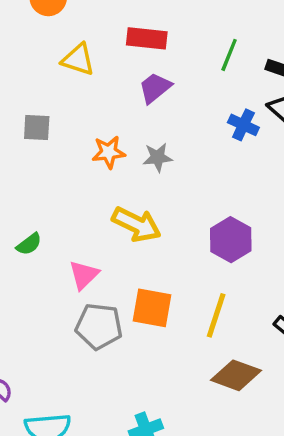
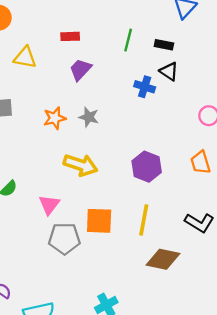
red rectangle: (147, 38) -> (70, 36), size x0.7
gray star: (158, 157) -> (89, 117), turned 30

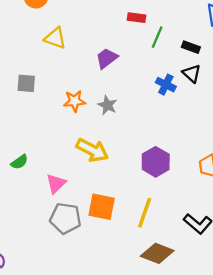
red rectangle: (70, 36) -> (137, 18), moved

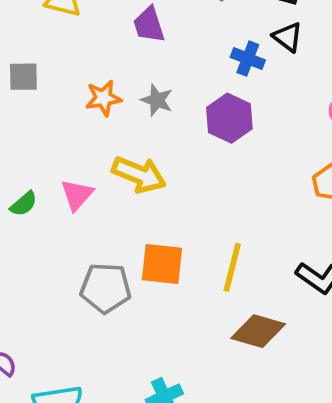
purple trapezoid: (107, 58) -> (149, 25), turned -65
purple hexagon: (156, 162) -> (229, 118), moved
pink triangle: (56, 183) -> (77, 195), moved

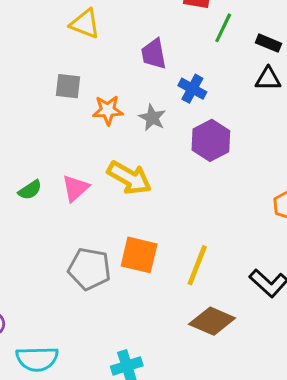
black triangle: (288, 37) -> (268, 79), turned -44
blue cross: (248, 59) -> (192, 89), moved
gray square: (23, 77) -> (68, 86), moved

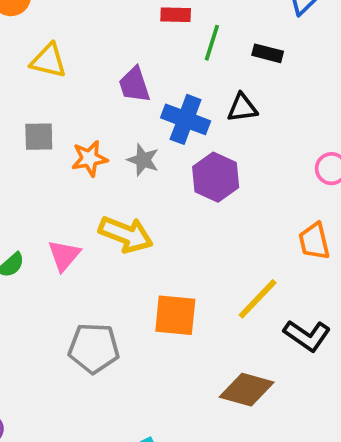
black triangle: (268, 79) -> (242, 108), moved
blue cross: (192, 89) -> (186, 119), size x1.4
orange square: (139, 255) -> (175, 315), moved
yellow line: (197, 265) -> (258, 299), moved, turned 30

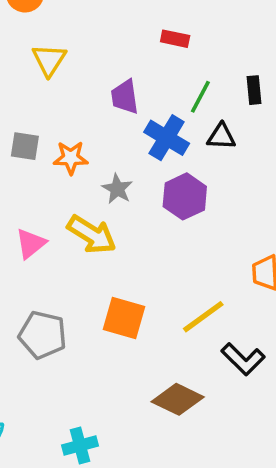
green line: (212, 43) -> (200, 97), moved
black rectangle: (268, 53) -> (254, 90), turned 60
yellow triangle: (49, 61) -> (49, 60), turned 39
gray square: (39, 137) -> (25, 146), moved
gray star: (143, 160) -> (117, 189), moved

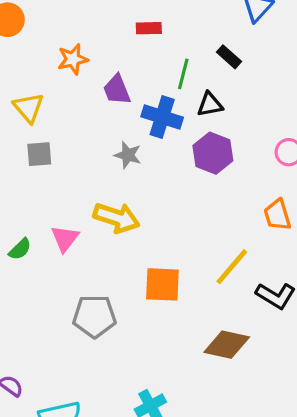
yellow triangle: (49, 60) -> (28, 108), moved
black rectangle: (254, 90) -> (229, 57), turned -30
orange star: (71, 158) -> (73, 59), moved
gray star: (117, 189) -> (128, 155), moved
purple hexagon: (185, 196) -> (213, 153), moved

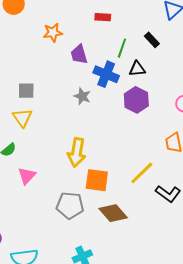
yellow triangle: (28, 108) -> (22, 118), moved
yellow arrow: (116, 218) -> (77, 152), moved, turned 76
pink triangle: (65, 239) -> (27, 176), moved
gray pentagon: (94, 316) -> (70, 205), moved
brown diamond: (227, 345) -> (113, 213), moved, turned 32

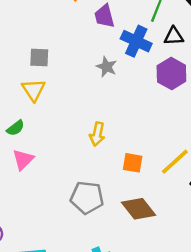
yellow arrow: (77, 152) -> (97, 134), size x0.7
pink triangle: (27, 176) -> (23, 160), moved
orange square: (97, 180) -> (133, 163), moved, size x0.7

